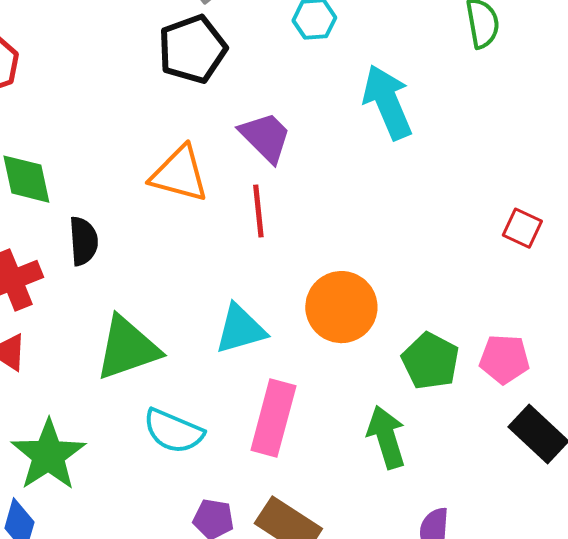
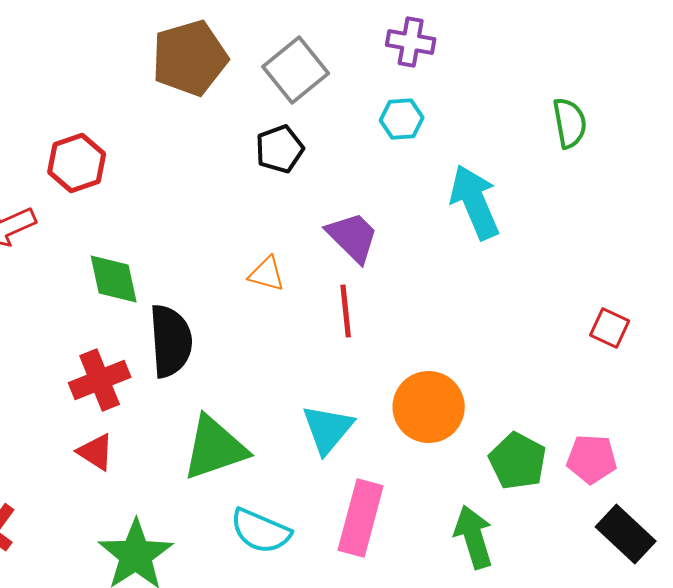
black pentagon: (192, 49) -> (280, 149), size x0.7
orange triangle: (179, 174) -> (267, 274), size x0.6
black semicircle: (83, 241) -> (171, 341), size x1.5
cyan triangle: (240, 329) -> (328, 429), turned -34

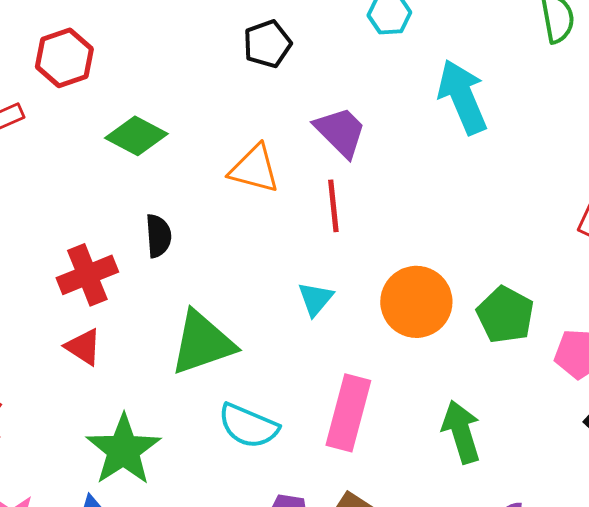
orange triangle: (267, 274) -> (254, 169), size x1.4
green diamond: (114, 279) -> (136, 136), moved, turned -50
black semicircle: (171, 341) -> (158, 236), size x0.6
cyan triangle: (328, 429) -> (315, 299), moved, size x0.7
green pentagon: (518, 461) -> (505, 315), moved

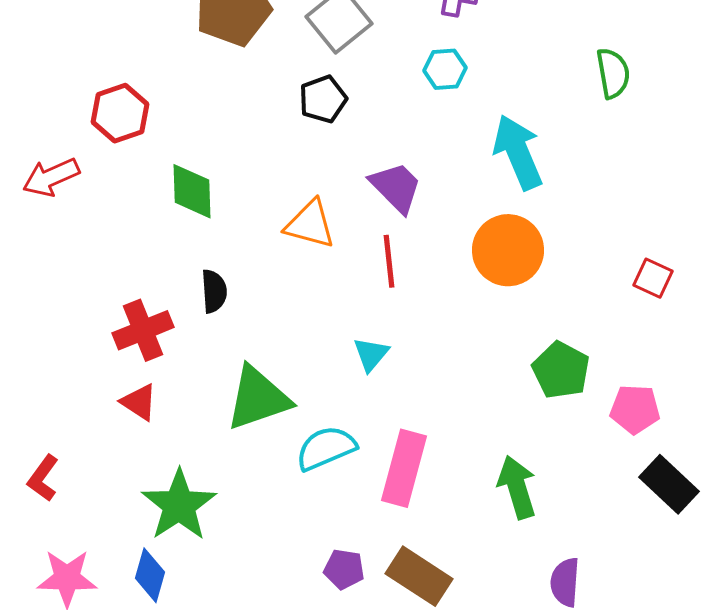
green diamond: (136, 136) -> (192, 191), turned 60
orange circle: (416, 302) -> (508, 250), moved
cyan semicircle: (248, 426) -> (326, 448), moved, turned 134

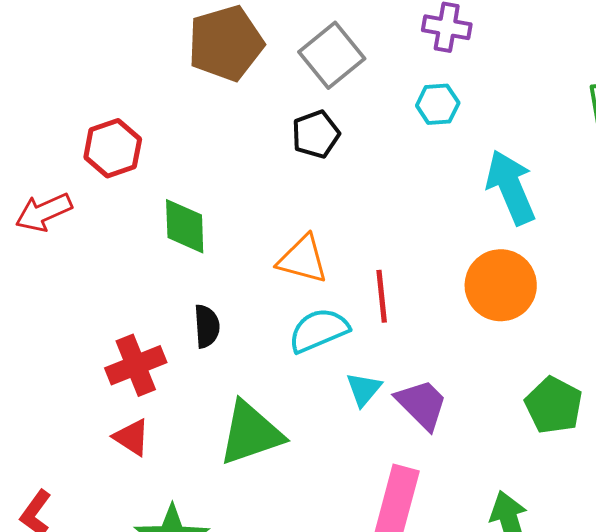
purple trapezoid: (396, 187) -> (422, 404), moved
cyan semicircle: (326, 448) -> (319, 330), moved

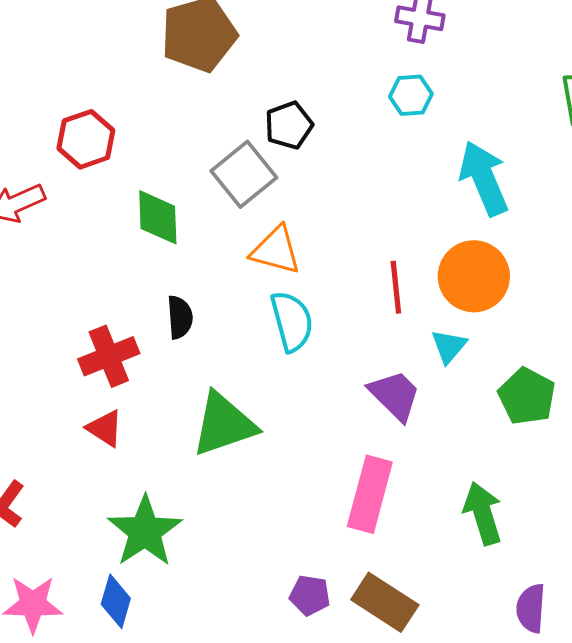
gray square: (332, 55) -> (244, 174), moved
red line: (382, 296) -> (396, 287), moved
cyan semicircle: (319, 330) -> (292, 321), turned 98
cyan triangle: (364, 389) -> (449, 346), moved

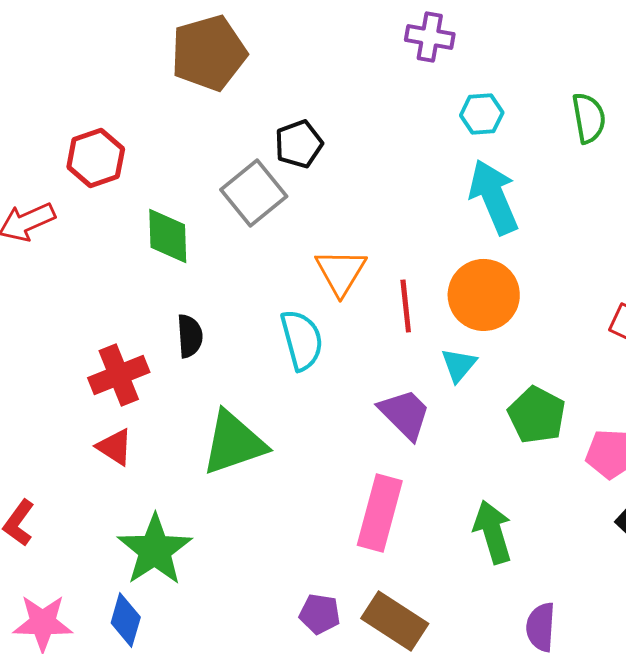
cyan hexagon: (411, 95) -> (482, 114), moved
orange triangle: (276, 250) -> (341, 272), moved, turned 46

